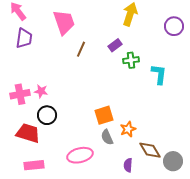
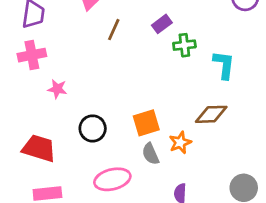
pink cross: (20, 94) -> (32, 55), moved
black circle: (47, 115) -> (93, 128), moved
brown diamond: (150, 150) -> (211, 114), moved, turned -60

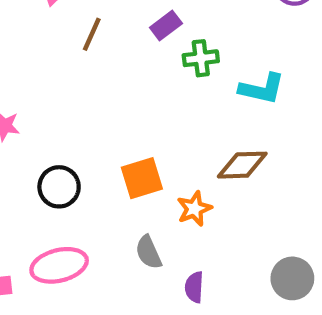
cyan L-shape: (224, 65) -> (262, 89), turned 96
gray semicircle: (150, 154) -> (148, 252), moved
pink ellipse: (112, 179) -> (59, 265), moved

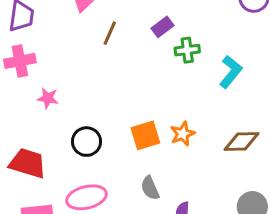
cyan L-shape: (262, 89) -> (231, 72), turned -64
brown diamond: (242, 165) -> (241, 142), moved
orange star: (194, 209) -> (183, 134), moved

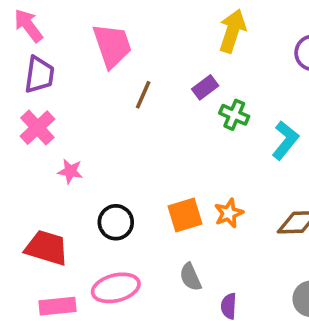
green cross: (187, 50) -> (234, 115), turned 30
pink cross: (20, 61) -> (37, 128), turned -32

